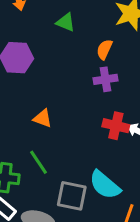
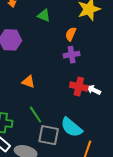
green line: (39, 162) -> (36, 115), moved

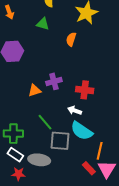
purple cross: (72, 55) -> (54, 81), moved
orange triangle: (28, 82) -> (35, 91), turned -32
white arrow: (94, 90) -> (75, 110), moved

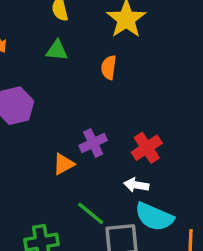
red cross: (85, 90) -> (147, 148), turned -30

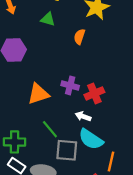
purple cross: (93, 143) -> (70, 85), moved, turned 30
orange triangle: (64, 164) -> (38, 94), size x1.5

